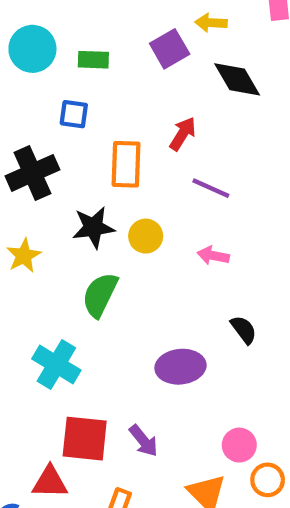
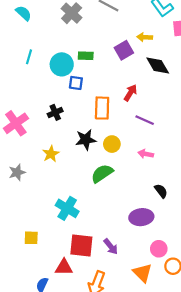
cyan circle: (32, 49) -> (62, 64), moved
black cross: (32, 173) -> (55, 112), size x0.6
green semicircle: (100, 295) -> (102, 173), moved, turned 30
purple ellipse: (180, 367) -> (141, 217), moved

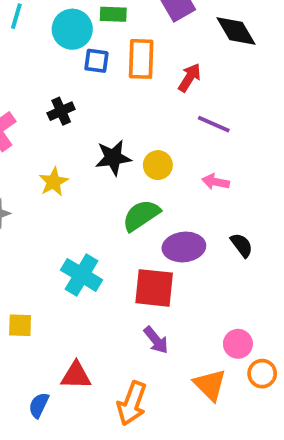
orange rectangle: (102, 108) -> (141, 59), moved
purple ellipse: (141, 217) -> (184, 247), moved
red square: (81, 245) -> (154, 288), moved

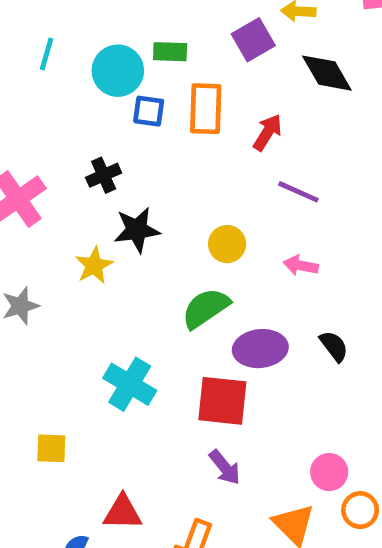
black star: (113, 158) -> (137, 230), moved

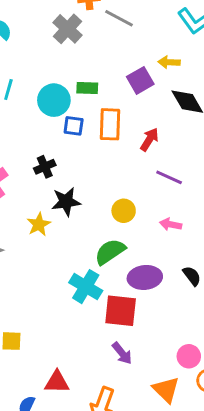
cyan cross: (130, 384) -> (86, 287), moved

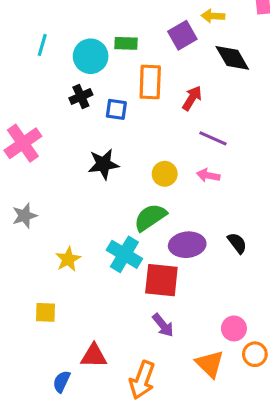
blue square: (74, 126) -> (116, 109), moved
black cross: (45, 167) -> (81, 96), moved
yellow star: (39, 224) -> (68, 259), moved
pink arrow: (171, 224) -> (208, 175), moved

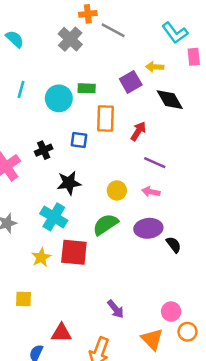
black cross: (81, 96) -> (44, 150), moved
purple ellipse: (187, 245) -> (148, 228), moved
cyan cross: (124, 254) -> (54, 217), moved
red square: (161, 280) -> (74, 252), moved

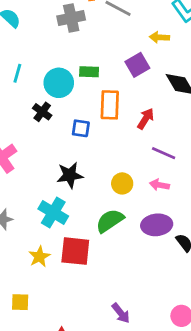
gray cross: (70, 39) -> (71, 18), turned 35
yellow arrow: (155, 67) -> (159, 37), moved
black cross: (44, 150) -> (42, 112), moved, turned -30

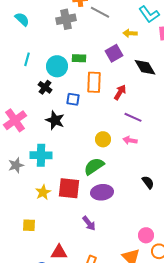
black star: (70, 175) -> (55, 120), moved, turned 30
cyan cross: (53, 212) -> (41, 155), moved, turned -30
purple ellipse: (157, 225) -> (102, 192), moved
purple arrow: (121, 313) -> (89, 223), moved

